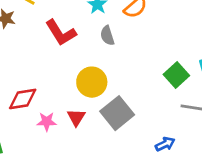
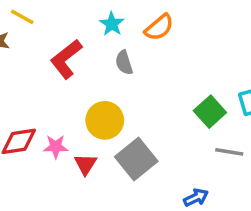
red L-shape: (61, 33) -> (66, 59), turned 84
pink star: (47, 122) -> (56, 147), moved

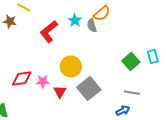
cyan star: (112, 24) -> (75, 20), moved
gray semicircle: (124, 62) -> (92, 25), moved
gray line: (229, 152) -> (132, 93), moved

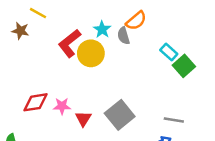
cyan rectangle: (153, 56) -> (169, 52), moved, turned -32
green square: (131, 62) -> (184, 66), moved
yellow circle: (71, 67) -> (91, 53), moved

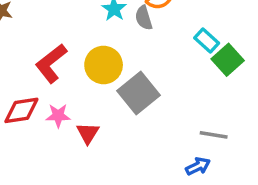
red L-shape: (69, 43) -> (51, 63), moved
yellow circle: (91, 53) -> (104, 65), moved
gray square: (120, 115) -> (138, 93), moved

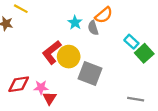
red L-shape: (51, 63) -> (52, 52), moved
gray square: (138, 93) -> (90, 74), turned -30
red triangle: (88, 133) -> (49, 98), moved

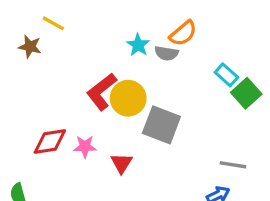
gray semicircle: (93, 28) -> (166, 53), turned -64
red triangle: (49, 98) -> (122, 163), moved

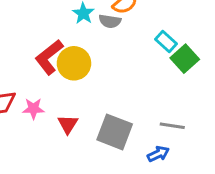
gray square: (161, 125) -> (115, 132), moved

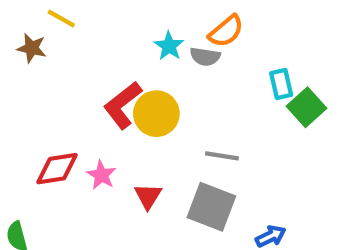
cyan rectangle: (166, 41) -> (281, 84), turned 35
pink star: (33, 109) -> (101, 175), turned 30
gray line: (172, 126) -> (222, 156), moved

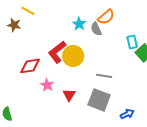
gray semicircle: (205, 57) -> (96, 29), turned 56
red diamond: (57, 169) -> (30, 66), moved

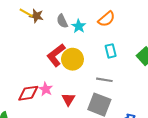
brown star: (14, 25) -> (36, 16), moved
gray semicircle: (96, 29) -> (62, 21), moved
cyan rectangle: (132, 42) -> (111, 51), moved
red diamond: (30, 66) -> (28, 93), moved

